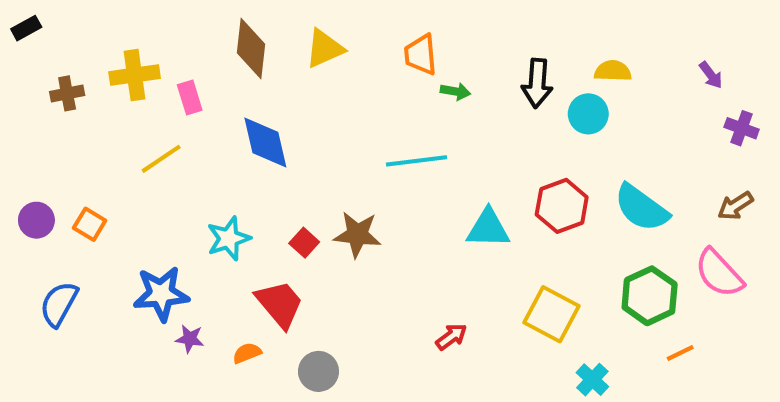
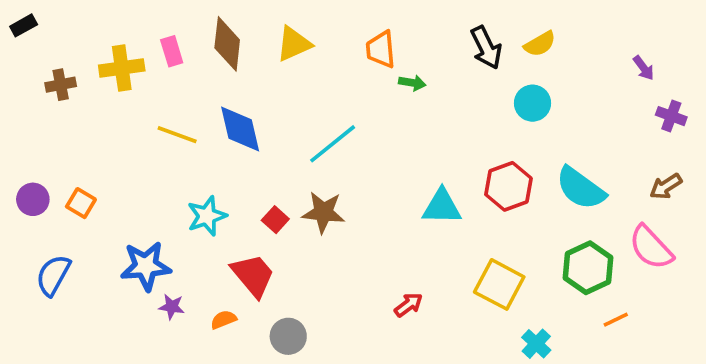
yellow semicircle: (613, 71) -> (540, 44), moved, turned 148
black arrow: (537, 83) -> (486, 48), moved, turned -30
pink rectangle: (190, 98) -> (172, 51), moved
yellow line: (161, 159) -> (177, 135), moved, turned 54
cyan line: (417, 161) -> (333, 144), moved, turned -32

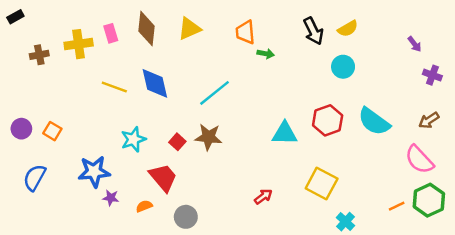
green hexagon: (588, 268) -> (429, 200), moved

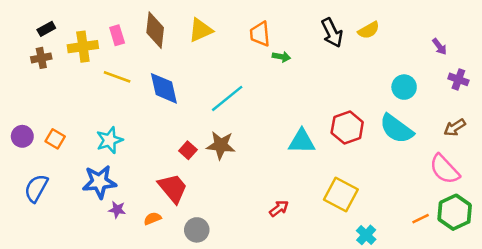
black rectangle: (15, 17) -> (46, 29), moved
cyan circle: (343, 67) -> (404, 87), moved
yellow line: (114, 87) -> (117, 77), moved
cyan star: (133, 139) -> (110, 140), moved

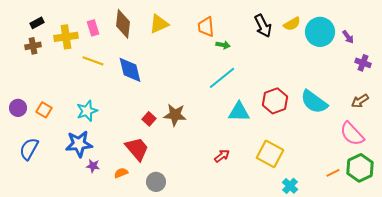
cyan circle: (404, 87) -> (320, 32), moved, size x1.5
cyan line: (227, 98) -> (222, 78), moved
red arrow: (279, 208) -> (222, 156), moved

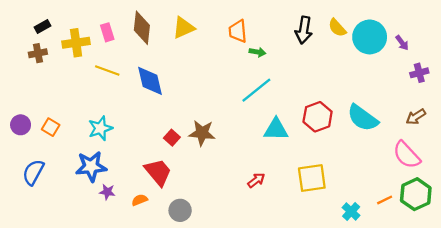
yellow semicircle: (292, 24) -> (337, 28), turned 78
black arrow: (263, 26) -> (304, 30), turned 35
purple cross: (363, 63) -> (419, 73), turned -35
yellow square: (270, 154) -> (312, 178), turned -36
cyan cross: (290, 186) -> (351, 212), moved

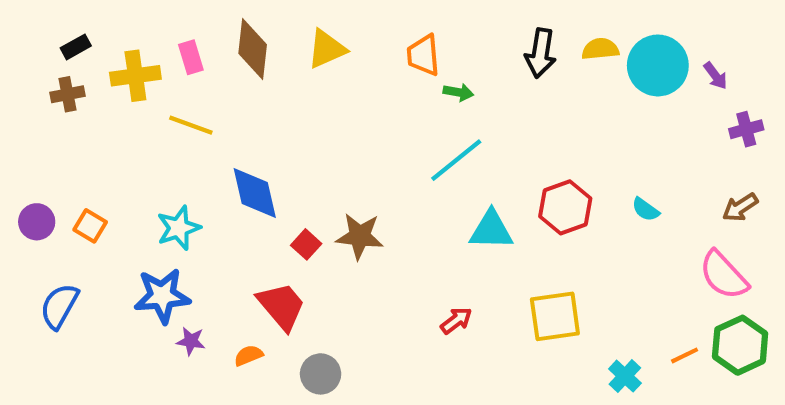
yellow semicircle: (337, 28) -> (600, 49), turned 126
blue diamond: (150, 81) -> (255, 193), moved
cyan semicircle: (363, 118) -> (645, 209), size x0.5

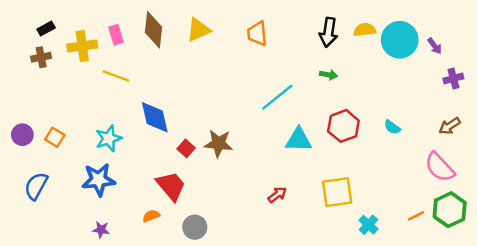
green arrow: (458, 92) -> (328, 75), moved
purple star: (191, 341) -> (101, 230), moved
cyan cross: (625, 376) -> (368, 225), moved

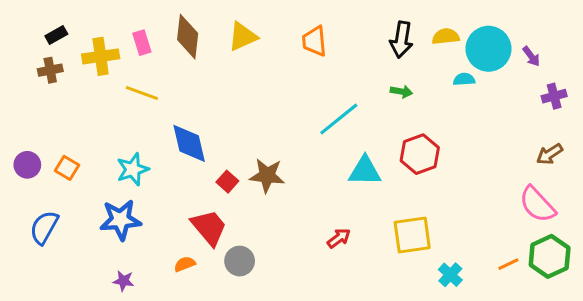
cyan semicircle: (392, 127) -> (464, 79), moved, turned 140
gray circle: (195, 227) -> (240, 261), moved

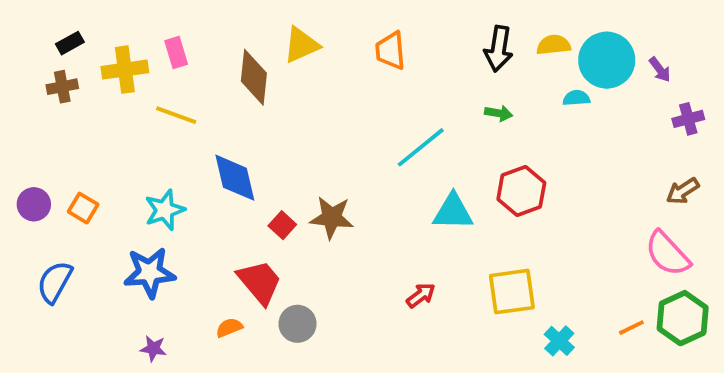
brown diamond: (188, 37) -> (254, 77), moved

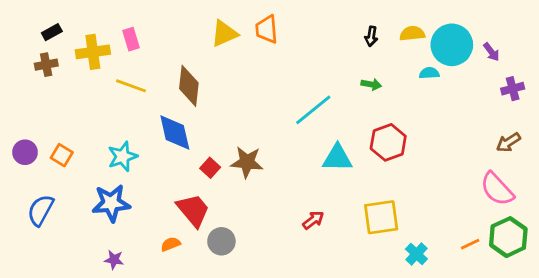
black arrow: (499, 49) -> (371, 36), size x0.6
orange trapezoid: (390, 51) -> (267, 29), moved
brown diamond: (254, 77) -> (189, 86), moved

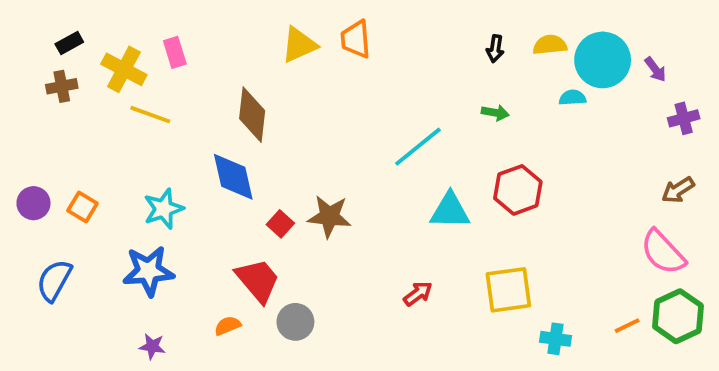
yellow cross: (93, 52) -> (124, 69), turned 36
yellow line: (131, 86) -> (150, 115), moved
cyan cross: (416, 254) -> (555, 339), turned -35

